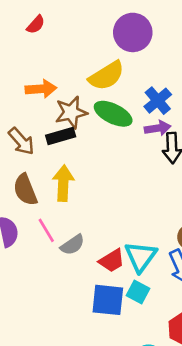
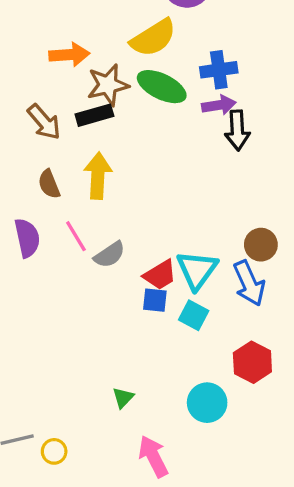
blue cross: (158, 101) -> (219, 70), turned 32
brown semicircle: (25, 190) -> (49, 184), size x0.7
blue square: (108, 300) -> (155, 300), moved, size x0.6

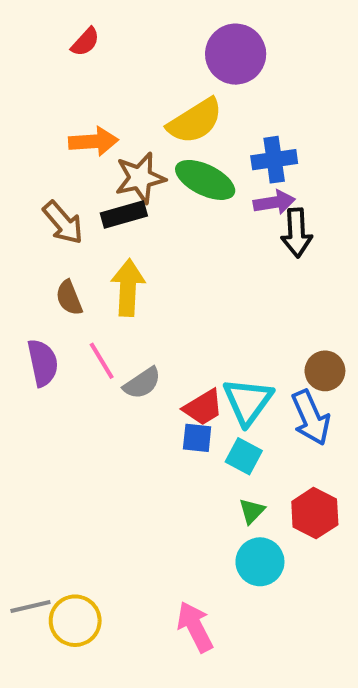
green triangle: (123, 398) -> (252, 511), moved
yellow circle: (54, 451) -> (75, 621), size x1.6

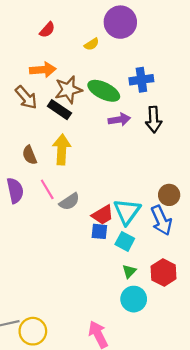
red semicircle: (85, 42) -> (47, 30), moved
yellow semicircle: (195, 121) -> (92, 44), moved, size x0.5
purple arrow: (274, 202) -> (119, 120), moved
black rectangle: (124, 215) -> (59, 110), turned 50
brown arrow: (63, 223) -> (26, 97), moved

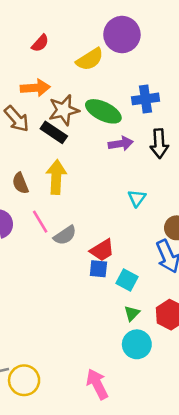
yellow semicircle: (92, 44) -> (90, 59), size x1.6
cyan triangle: (127, 212) -> (137, 198), moved, size x0.6

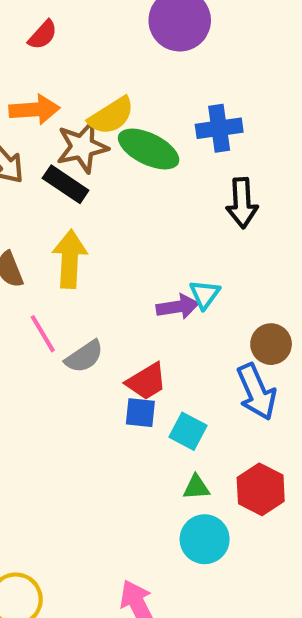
yellow semicircle: (90, 59) -> (111, 116), moved
purple arrow: (121, 144) -> (178, 307), moved
green triangle: (132, 313) -> (196, 487), turned 42

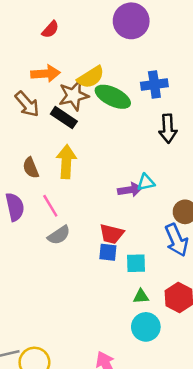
cyan triangle: (205, 294) -> (146, 182), turned 42
gray semicircle: (84, 357) -> (59, 235), moved
red trapezoid: (146, 381) -> (112, 234), turned 45
cyan square: (188, 431) -> (136, 263), turned -30

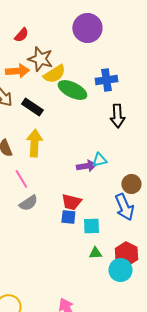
brown star: (74, 96) -> (40, 59), moved, turned 30
cyan circle: (146, 327) -> (120, 270), moved

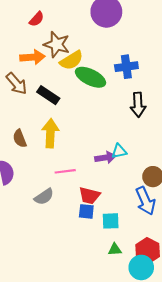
pink line: (21, 179) -> (65, 171), moved, turned -66

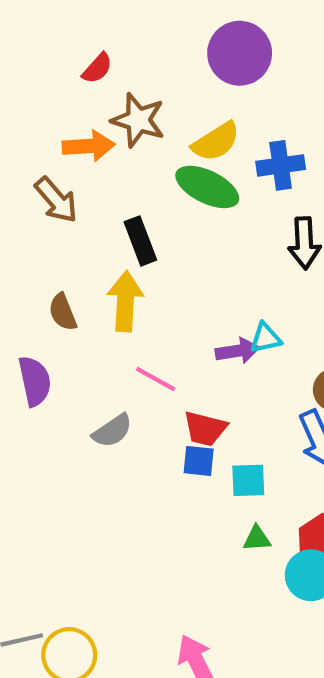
yellow semicircle: (71, 60) -> (216, 142), moved
black rectangle: (48, 95) -> (140, 241), moved, turned 35
pink line: (65, 171) -> (155, 379), turned 36

